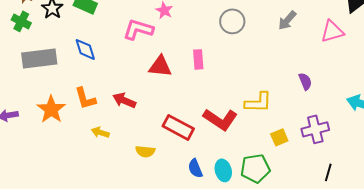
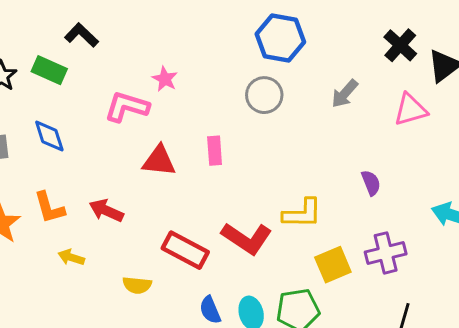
yellow square: (279, 137) -> (333, 265), size x1.4

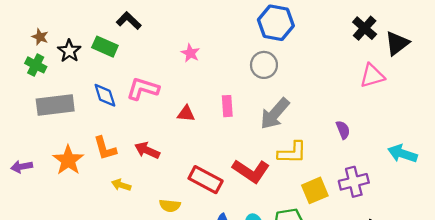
gray arrow: (345, 94) -> (275, 114), moved, size x1.5
pink L-shape: (127, 107) -> (143, 89), moved
red triangle: (159, 161) -> (186, 114), size x0.7

